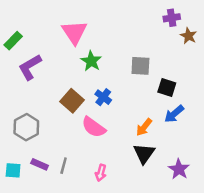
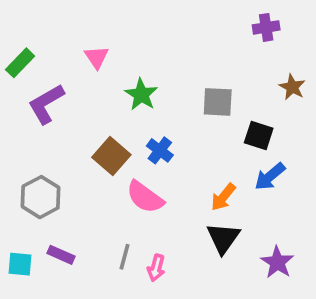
pink triangle: (74, 32) -> (96, 57), moved, size x0.6
brown star: (188, 36) -> (292, 87), moved
gray line: (64, 166) -> (124, 257), moved

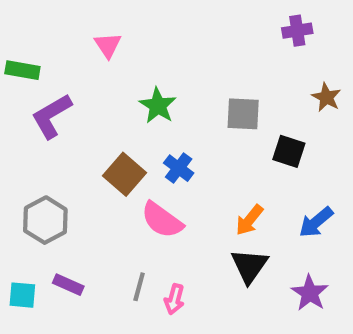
pink triangle: (96, 57) -> (108, 45), moved
green rectangle: (20, 63) -> (22, 70), turned 56
blue arrow: (270, 177) -> (316, 222), moved

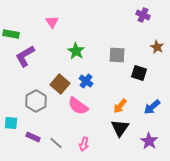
purple cross: (297, 31) -> (143, 15), turned 32
gray hexagon: (45, 220) -> (36, 101), moved
gray line: (139, 287) -> (56, 143), moved, turned -64
cyan square: (22, 295) -> (11, 123), moved

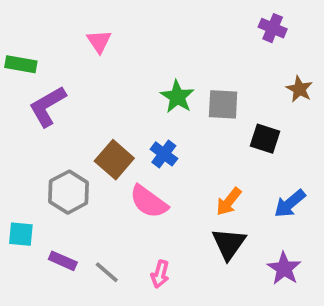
green star: (76, 51) -> (177, 97), moved

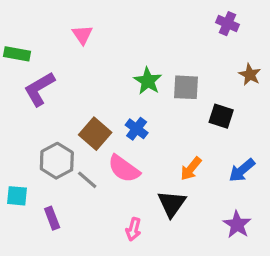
black triangle: (229, 244) -> (172, 204), moved
purple rectangle: (63, 261) -> (52, 218), turned 45
gray line: (107, 272) -> (87, 180), moved

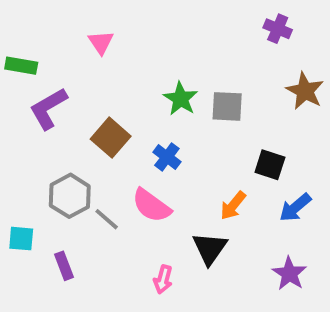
brown star: (250, 75) -> (305, 91), size x1.4
black square: (221, 116) -> (270, 165), moved
brown square: (95, 134) -> (111, 138), moved

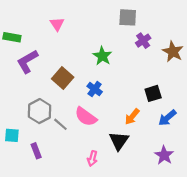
purple cross: (278, 29) -> (143, 41), moved, turned 32
gray square: (227, 106) -> (128, 17), moved
black square: (270, 165) -> (153, 93), turned -35

